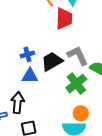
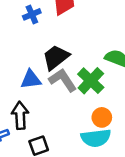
blue cross: (27, 54) -> (32, 14), moved
gray L-shape: (78, 55) -> (63, 80), moved

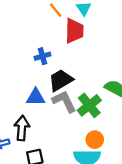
blue cross: (32, 14) -> (43, 56), moved

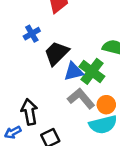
blue triangle: (36, 97) -> (74, 72), moved
gray L-shape: (64, 101) -> (81, 98), moved

